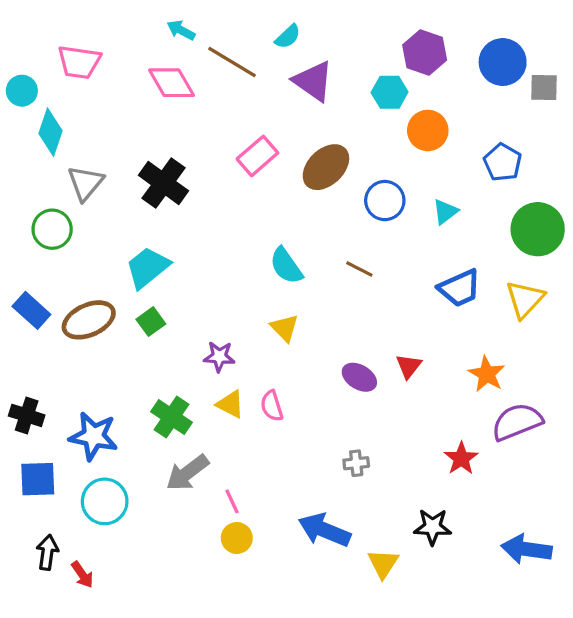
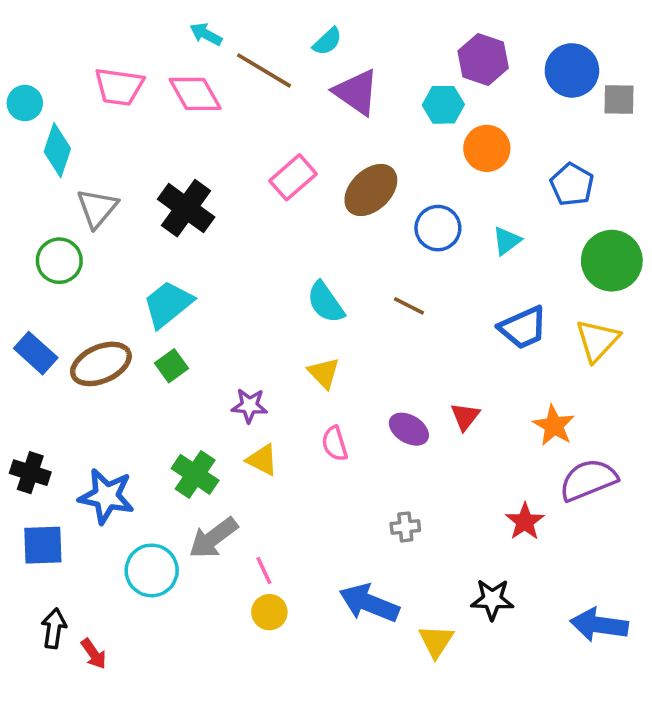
pink trapezoid: (79, 62) -> (119, 87), moved
pink semicircle: (272, 406) -> (335, 444), moved
cyan circle: (105, 501) -> (152, 570), moved

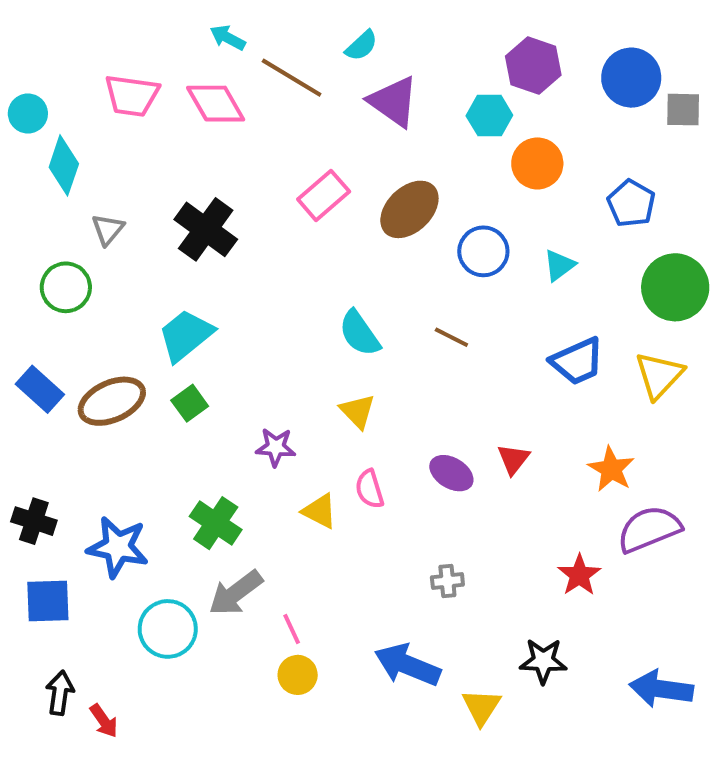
gray triangle: (97, 208) -> (108, 229), size x0.7
yellow triangle: (262, 460) -> (320, 511), moved

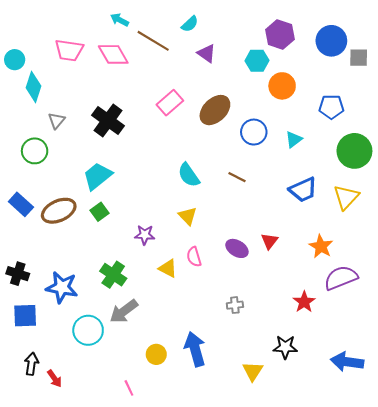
purple triangle: (393, 102) -> (207, 53), size x0.7
blue pentagon: (631, 203) -> (331, 107), turned -30
pink line: (292, 629) -> (129, 388), moved
blue arrow: (407, 665) -> (195, 349), moved, turned 52

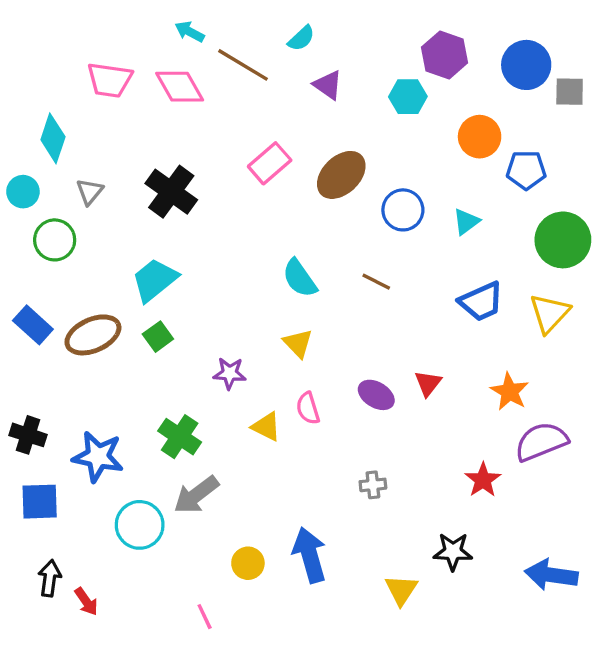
cyan circle: (15, 60) -> (23, 192), moved
orange circle: (282, 86) -> (480, 137), moved

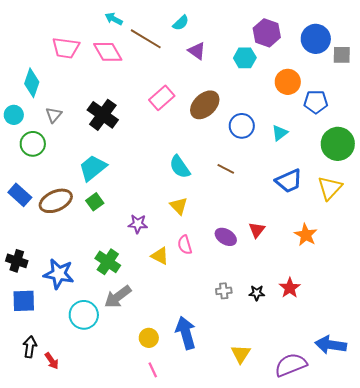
purple semicircle: (541, 442) -> (291, 365), moved
black star: (453, 552) -> (257, 293), moved, size x0.7
pink line: (205, 617) -> (153, 370), moved

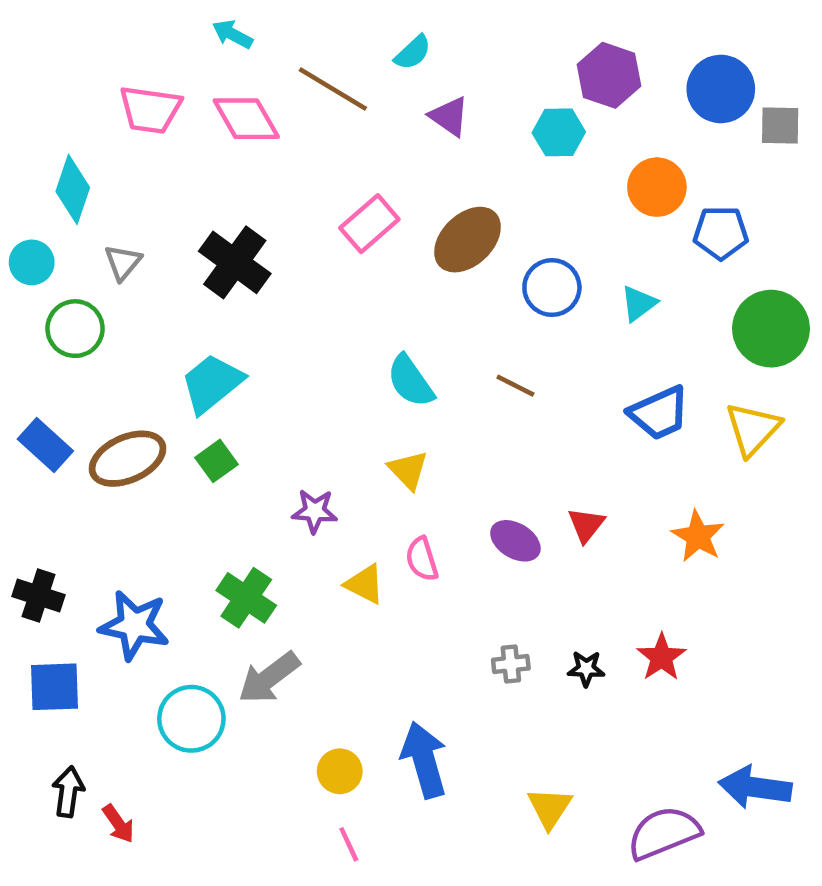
cyan arrow: (114, 19) -> (232, 34), moved

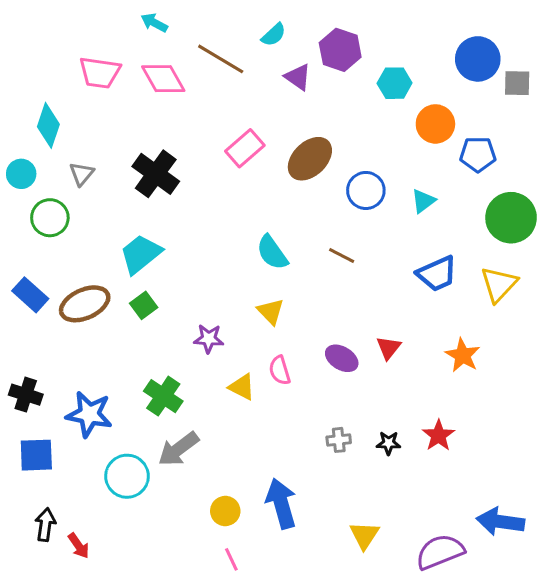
purple hexagon: (609, 75) -> (340, 50), moved
cyan hexagon: (559, 132) -> (395, 83), moved

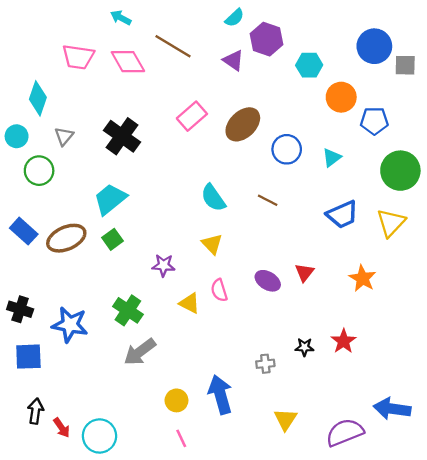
cyan semicircle: (274, 35) -> (235, 18), moved
gray cross: (339, 440) -> (265, 364), moved
cyan circle: (127, 476) -> (99, 436), moved

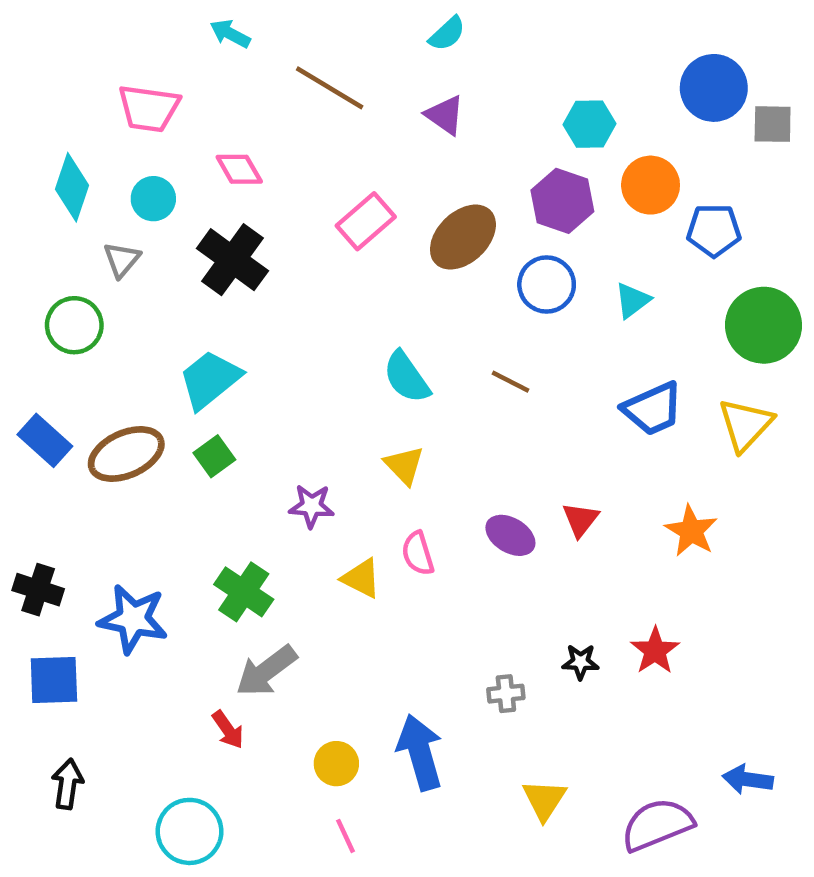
purple hexagon: (267, 39) -> (562, 201), moved
pink diamond: (128, 62) -> (239, 169), moved, size x0.7
cyan circle: (17, 136) -> (153, 199), moved
blue arrow: (392, 409) -> (748, 779), size x0.7
red arrow: (62, 428) -> (228, 730), moved

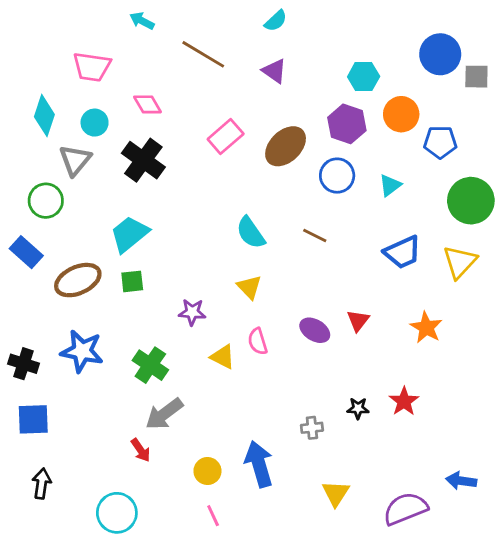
gray triangle: (122, 260) -> (75, 160), size x1.4
blue rectangle: (45, 440) -> (26, 252), moved
green square: (214, 456) -> (132, 281), turned 30
blue star: (133, 619) -> (82, 351), moved

